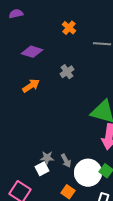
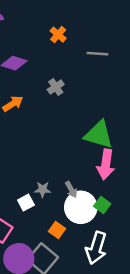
gray star: (47, 158) -> (43, 189), moved
gray arrow: (66, 161) -> (71, 189), moved

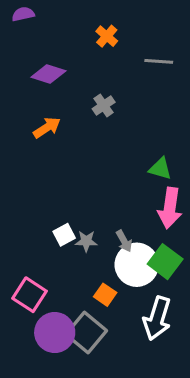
green triangle: (99, 135) -> (160, 169), size x0.6
white square: (26, 203) -> (64, 235), moved
green square: (102, 205) -> (165, 262), size x1.5

